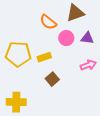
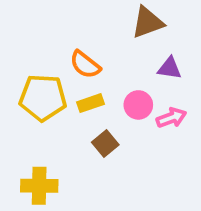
orange semicircle: (48, 22) -> (85, 65), moved
pink circle: (66, 38) -> (138, 105), moved

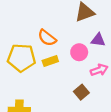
pink circle: (138, 105) -> (79, 52), moved
brown square: (105, 144) -> (81, 92), moved

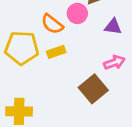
pink circle: (79, 52) -> (77, 13), moved
brown square: (81, 92) -> (93, 89), size x1.5

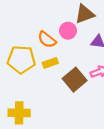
brown square: (93, 89) -> (75, 80), moved

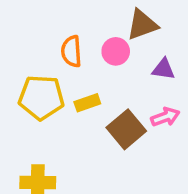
orange semicircle: (47, 40) -> (71, 51), moved, turned 48

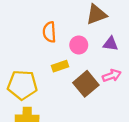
pink circle: (116, 51) -> (79, 45), moved
yellow pentagon: (41, 97) -> (22, 85), moved

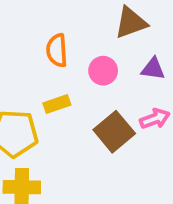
yellow rectangle: (60, 66) -> (57, 104), moved

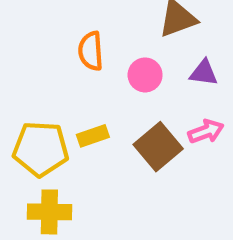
yellow rectangle: (57, 104) -> (93, 136), moved

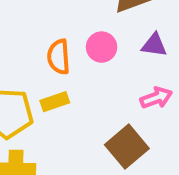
orange semicircle: (91, 51) -> (59, 57), moved
brown square: (158, 147) -> (127, 147), moved

